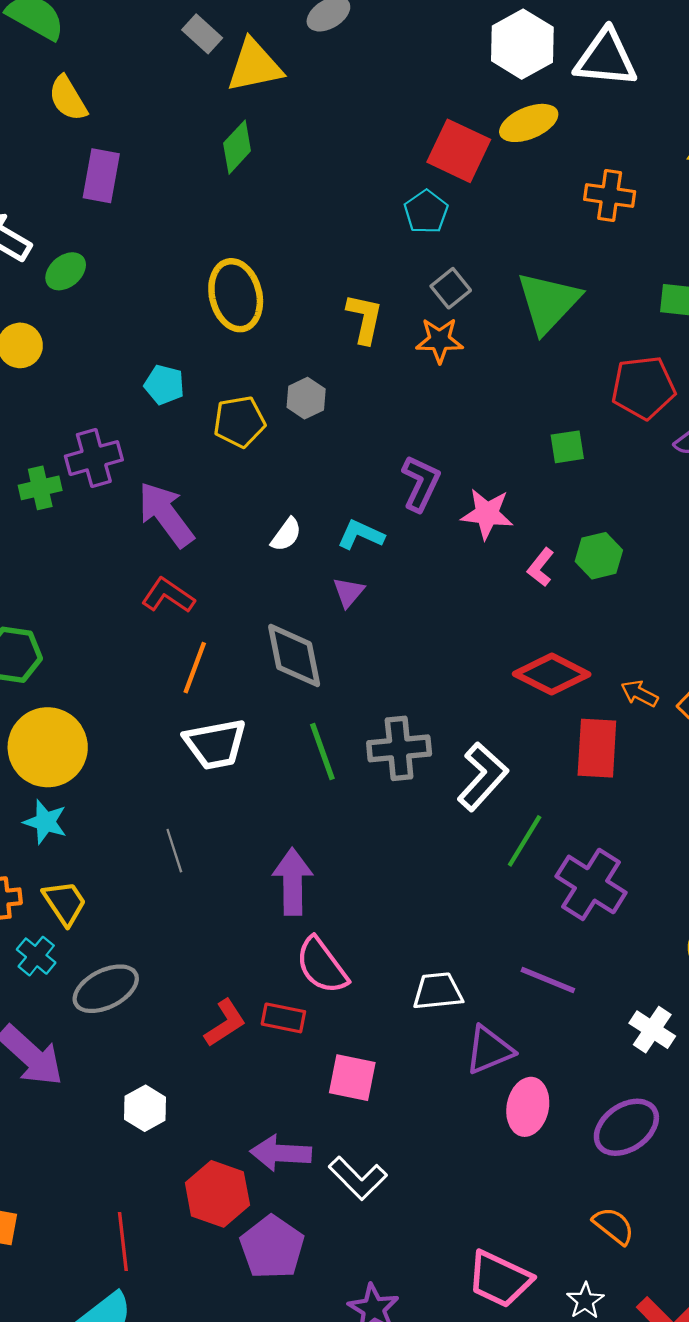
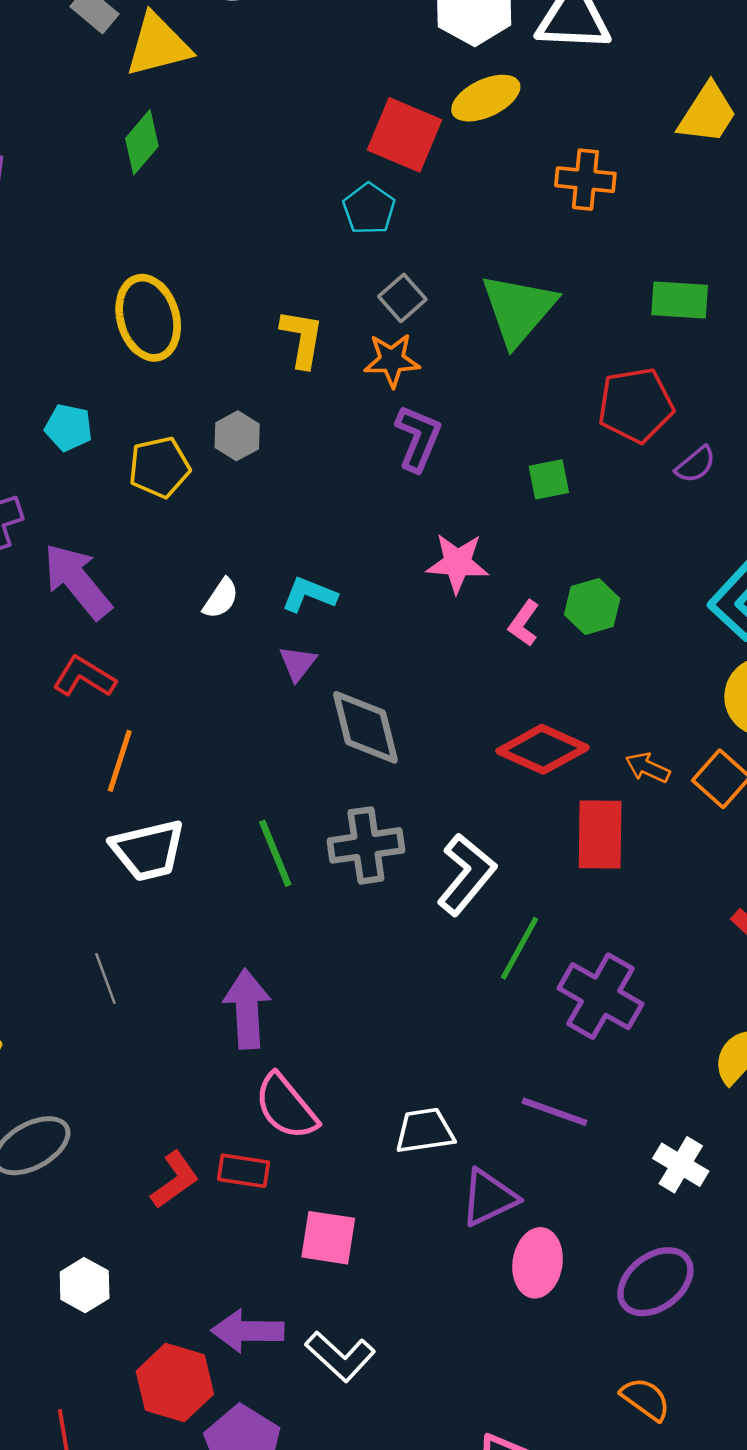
purple L-shape: (421, 483) -> (418, 438), moved
gray diamond: (294, 656) -> (366, 727), moved

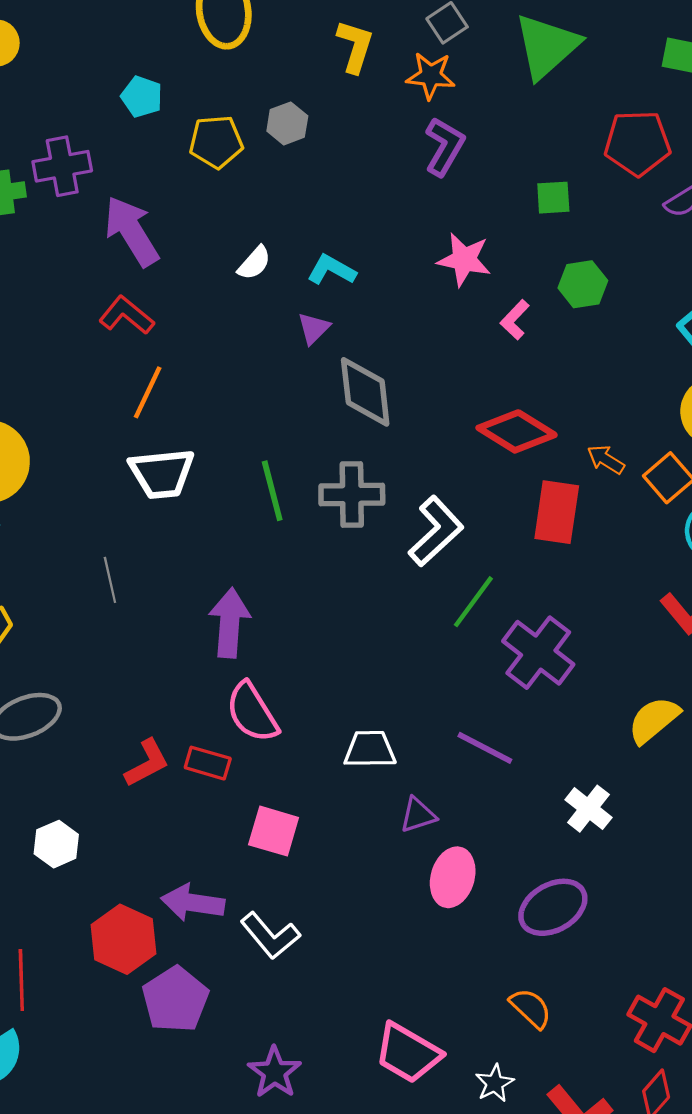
green hexagon: (592, 607) -> (583, 284), moved
purple triangle: (489, 1198) -> (418, 815), size x0.7

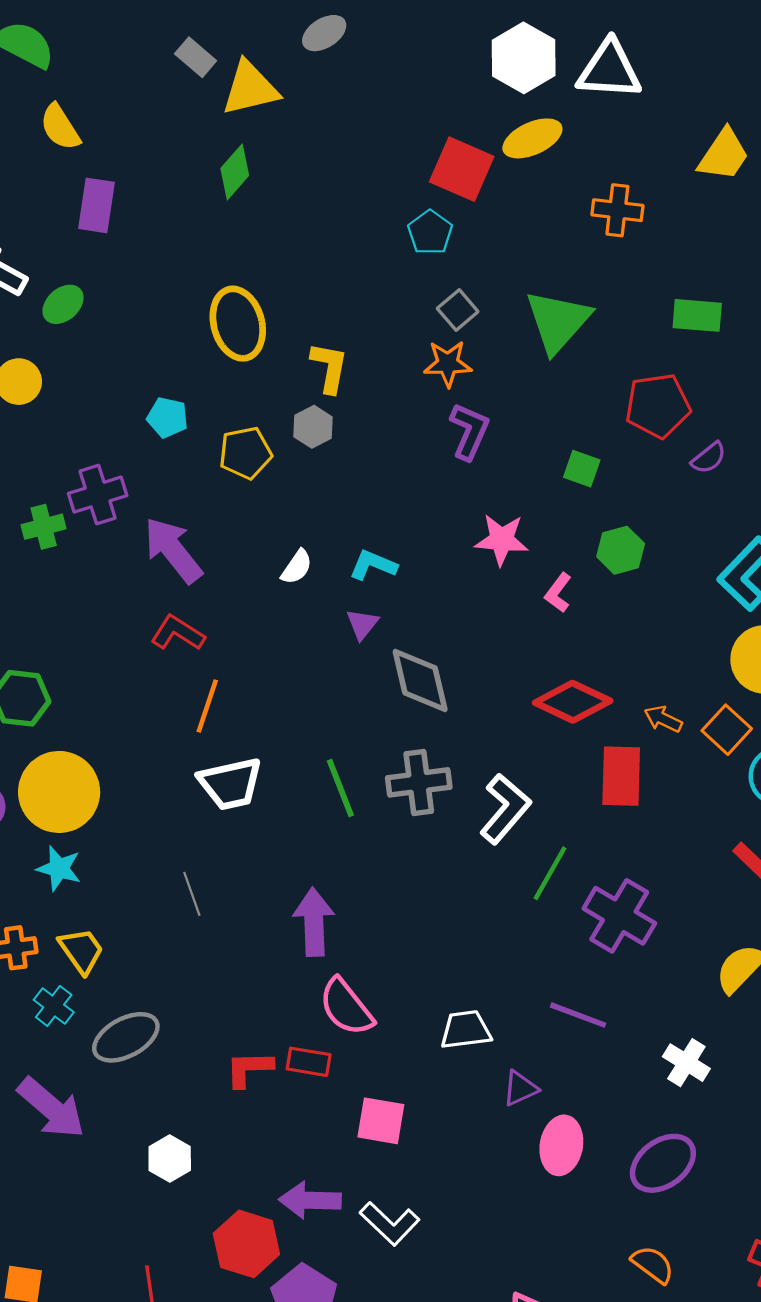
yellow L-shape: (355, 46) -> (329, 367), moved
green square: (553, 198) -> (582, 469), turned 30
red L-shape: (147, 763) -> (249, 1069), turned -147

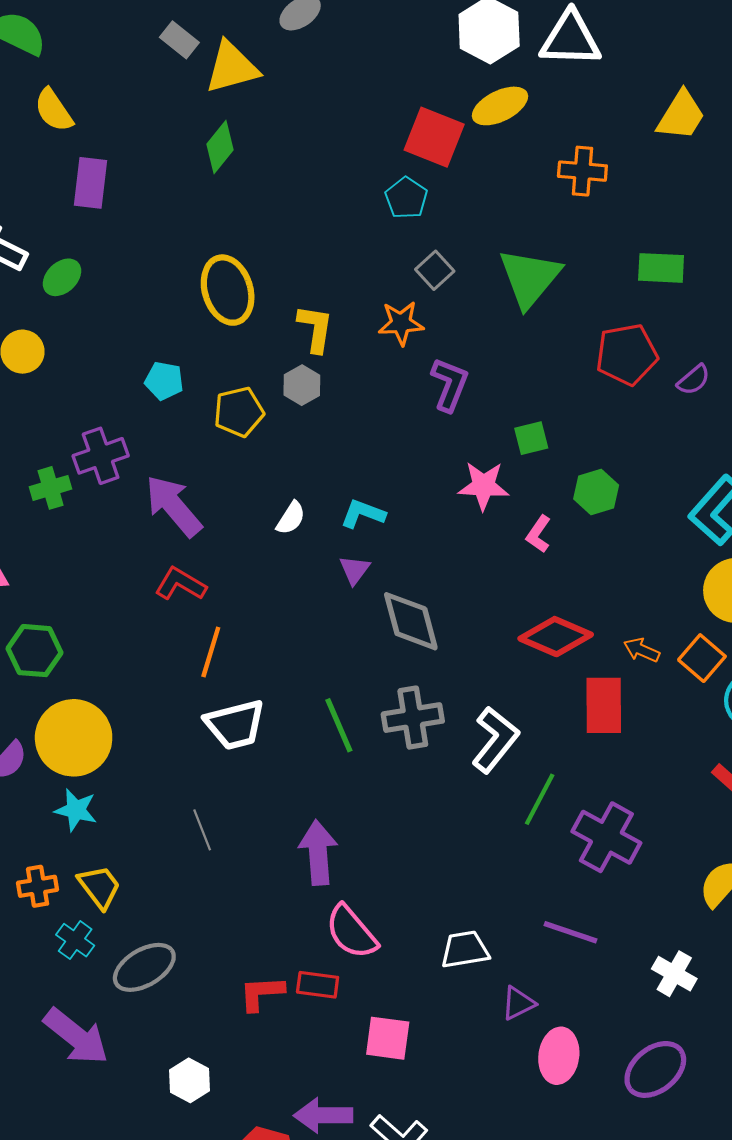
orange star: (448, 364) -> (401, 323), moved
purple semicircle: (709, 458) -> (694, 380), moved
green square: (582, 469) -> (531, 438), moved, turned -32

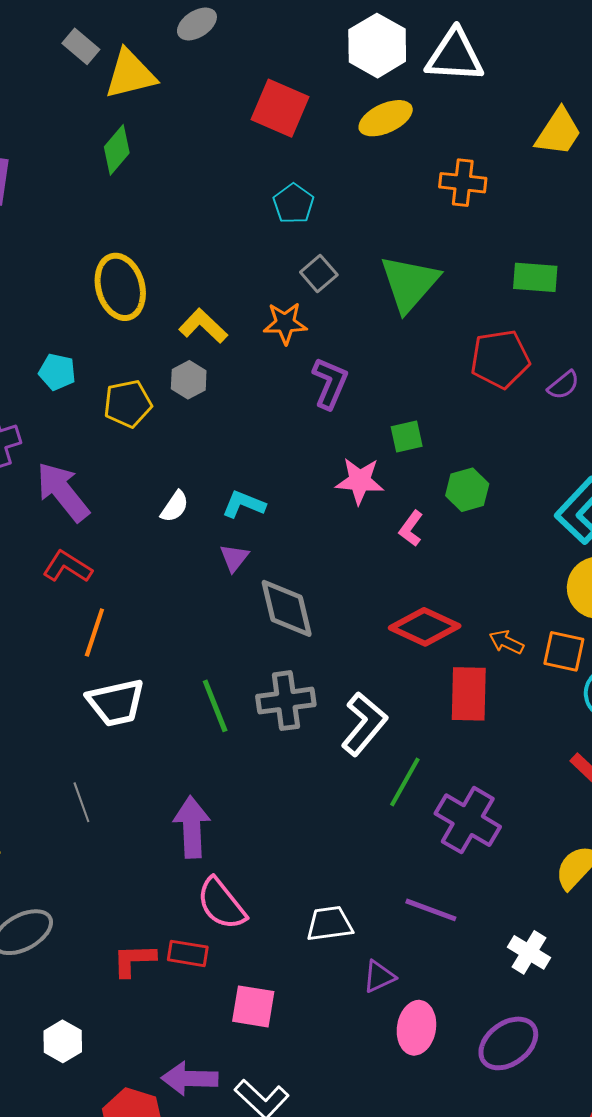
red square: (434, 137) -> (280, 108), moved
yellow L-shape: (315, 329) -> (203, 326), turned -57
orange square: (702, 658) -> (564, 651), turned -30

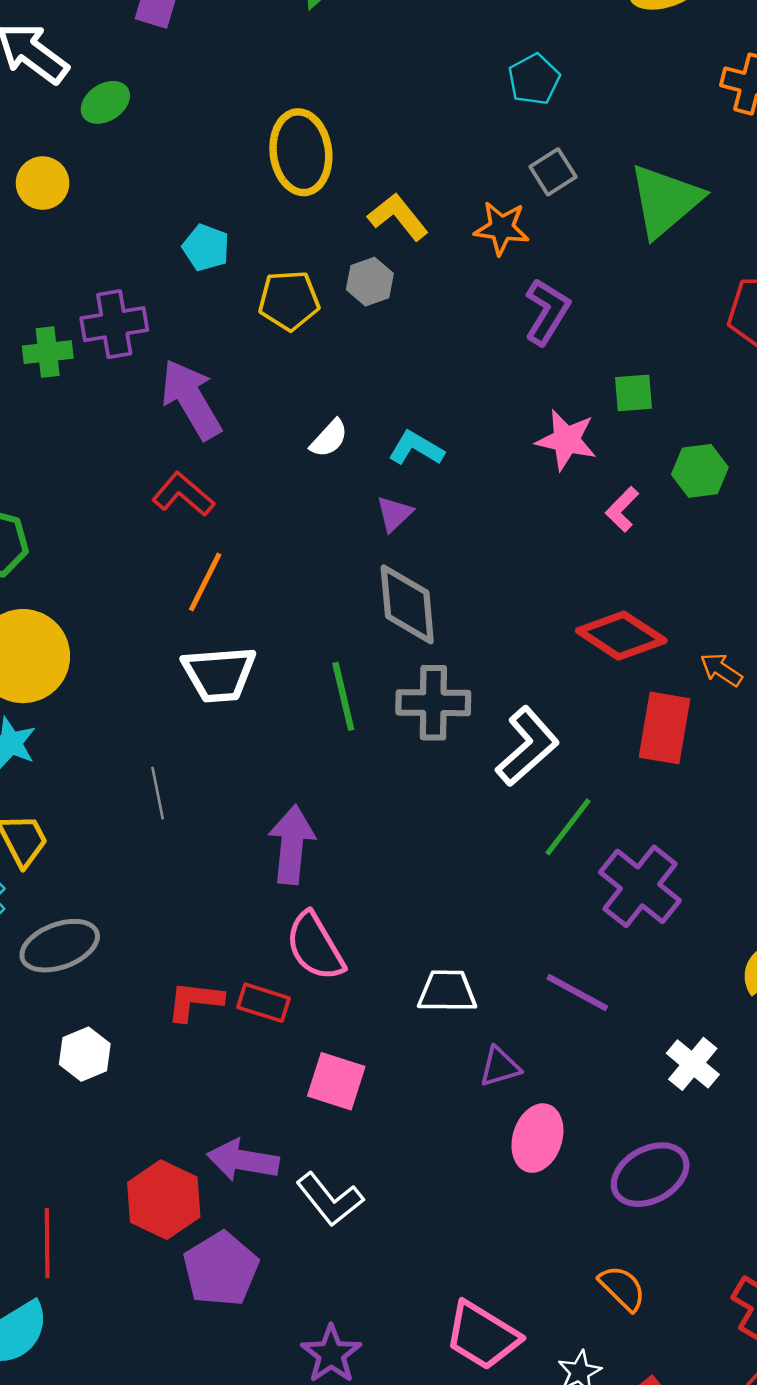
gray diamond: (287, 608) -> (407, 604), moved
white hexagon: (63, 1041) -> (85, 1054), moved

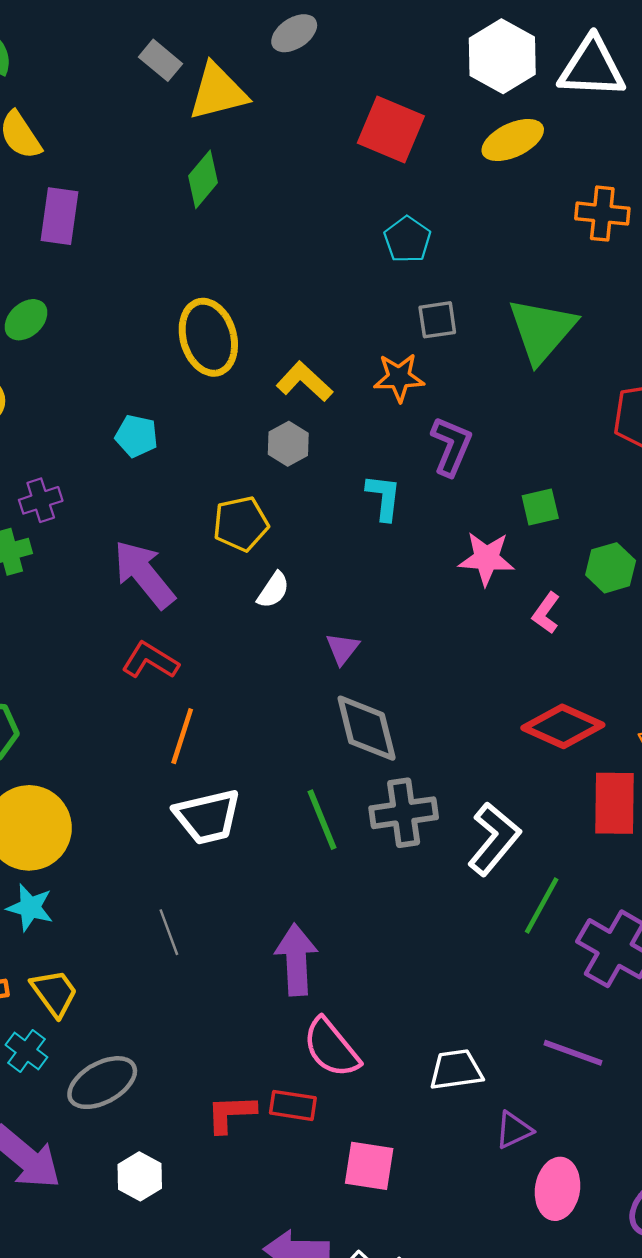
gray square: (553, 172) -> (437, 320), turned 33
yellow pentagon: (289, 300) -> (241, 524), moved
purple cross: (114, 324) -> (41, 500), moved, size x0.7
cyan L-shape: (416, 448) -> (384, 497), moved, turned 75

